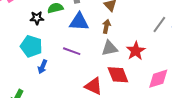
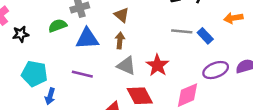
black star: (37, 18) -> (21, 34), moved
gray line: (159, 25) -> (182, 31), turned 66
gray triangle: (110, 48) -> (126, 66), turned 42

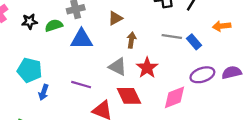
brown triangle: (122, 15) -> (115, 18), turned 49
black star: (21, 34) -> (30, 21), moved
brown arrow: (120, 40) -> (131, 40), moved
purple line: (82, 74) -> (81, 85), moved

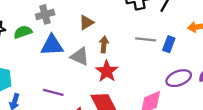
blue rectangle: (194, 42) -> (169, 44), turned 63
gray triangle: (118, 67) -> (80, 56), moved
red star: (147, 68) -> (107, 71), moved

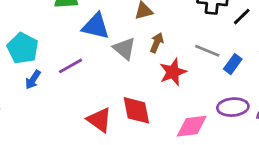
red star: (107, 71) -> (173, 72), moved
purple line: (53, 92) -> (71, 66), moved, turned -60

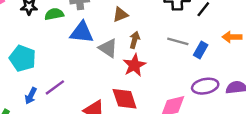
purple line: (71, 66) -> (55, 87), moved
red star: (173, 72) -> (134, 65), moved
blue arrow: (33, 80) -> (31, 96), moved

